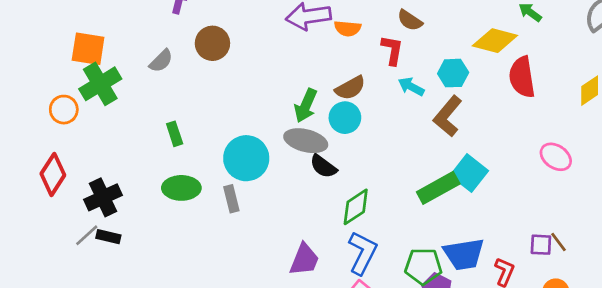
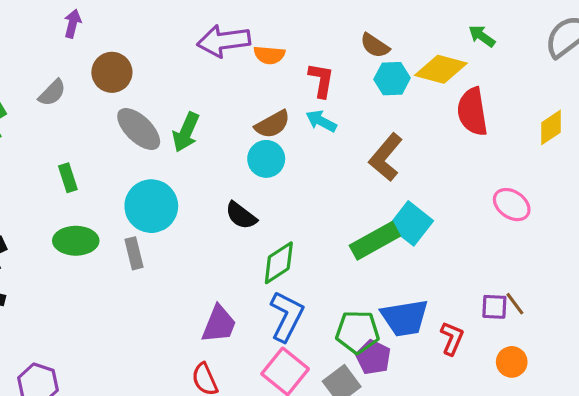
brown semicircle: (410, 20) -> (375, 46), moved
cyan hexagon: (453, 73) -> (392, 79), moved
cyan arrow: (411, 87) -> (321, 121), moved
green arrow: (306, 105) -> (186, 132), moved
gray ellipse: (306, 141) -> (139, 129), moved, turned 30

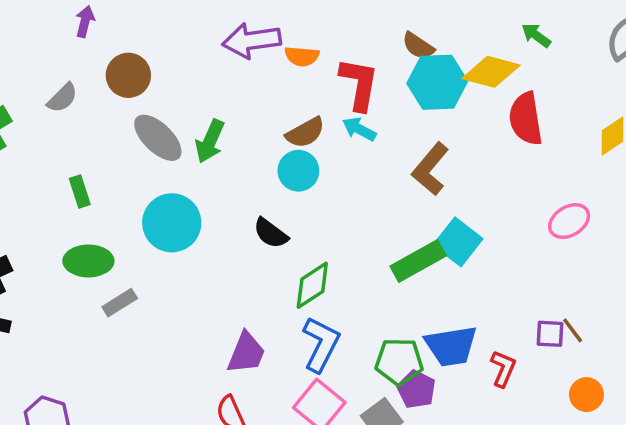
cyan hexagon: (392, 79) -> (437, 82), size x1.5
red L-shape: (321, 80) -> (359, 84), size x1.4
pink ellipse: (512, 205) -> (569, 221), turned -66
gray rectangle: (134, 253) -> (120, 303), moved, turned 72
orange circle: (512, 362) -> (586, 395), moved

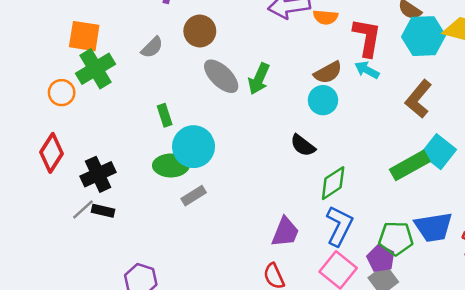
cyan circle: (172, 223) -> (194, 147), moved
purple pentagon: (416, 389) -> (381, 258), moved

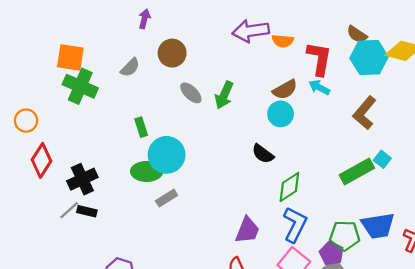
green cross: (96, 69) -> (80, 86), turned -36
gray ellipse: (221, 76) -> (191, 93), size x0.7
orange circle: (62, 93) -> (26, 121), moved
cyan square: (439, 152) -> (382, 159), size x0.6

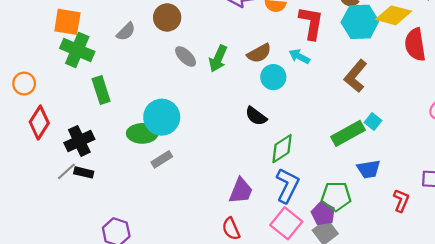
cyan arrow: (319, 87) -> (299, 56), moved
brown semicircle: (285, 90) -> (259, 53), moved
green rectangle: (141, 127) -> (101, 90), moved, size x1.4
blue trapezoid: (378, 226) -> (369, 169), moved, size x0.7

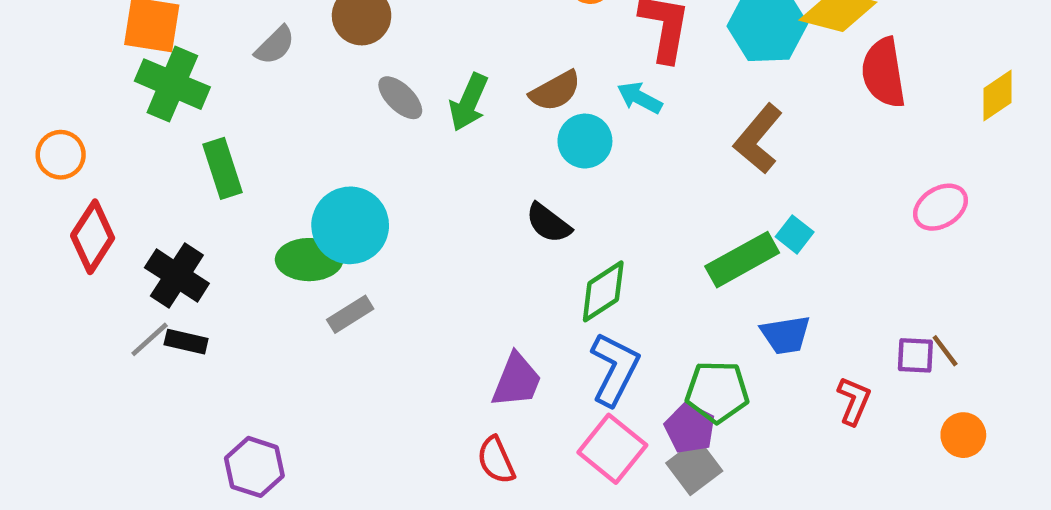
black cross: (79, 141) -> (177, 276), turned -32

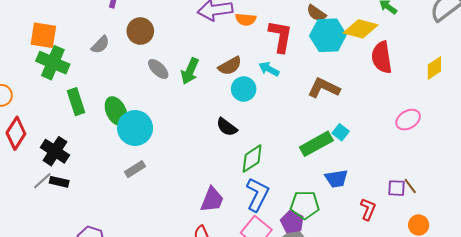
brown L-shape: (758, 139) -> (324, 88), turned 76
green ellipse: (309, 260) -> (116, 111), moved, turned 64

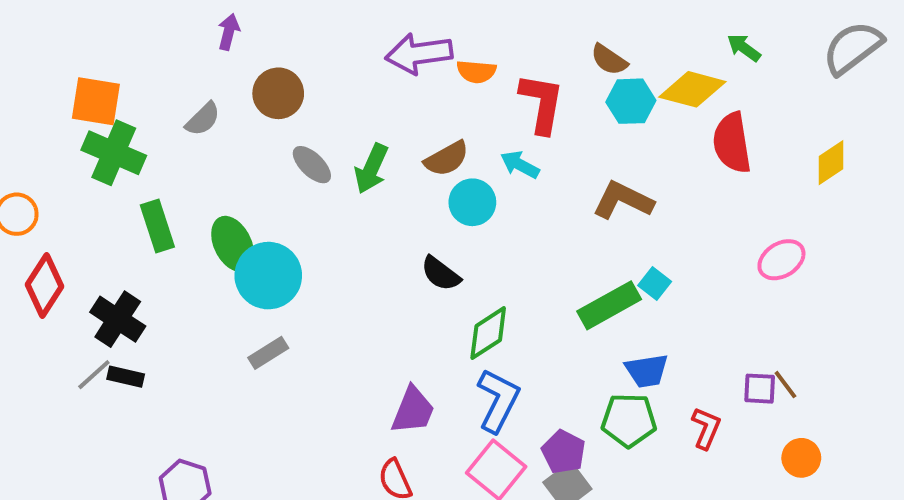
cyan hexagon: (328, 35) -> (631, 101), size x0.7
green pentagon: (305, 205) -> (629, 420), moved

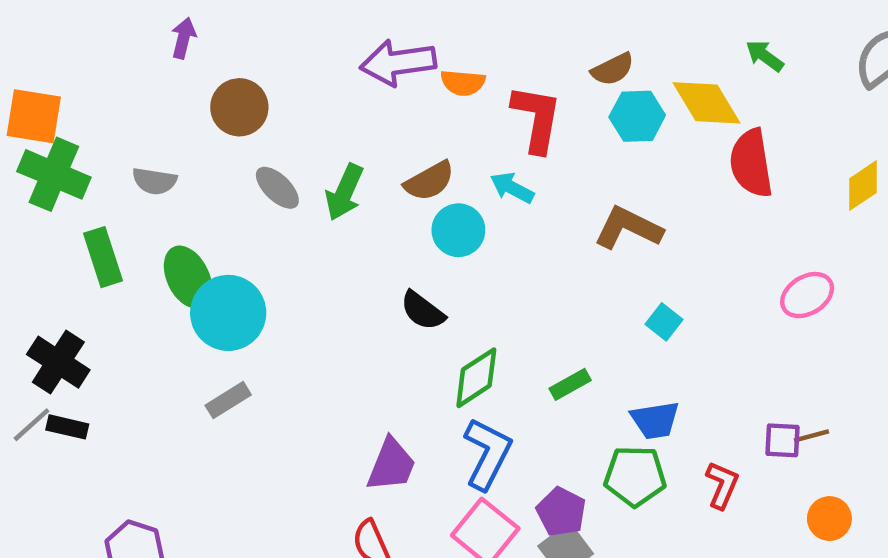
brown semicircle: (609, 60) -> (613, 69), turned -60
yellow diamond: (692, 89) -> (706, 103), turned 44
gray semicircle: (203, 119) -> (154, 181), moved, turned 54
green rectangle: (609, 305) -> (570, 384), moved, size x0.6
brown line: (785, 385) -> (812, 436), turned -68

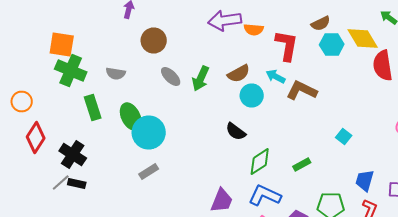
brown L-shape: (628, 228) -> (302, 90), moved
blue trapezoid: (655, 420) -> (365, 180), moved, turned 115
blue L-shape: (487, 454) -> (265, 196), turned -92

